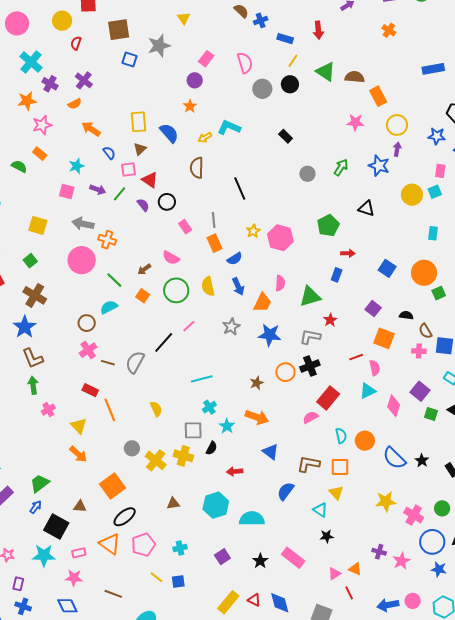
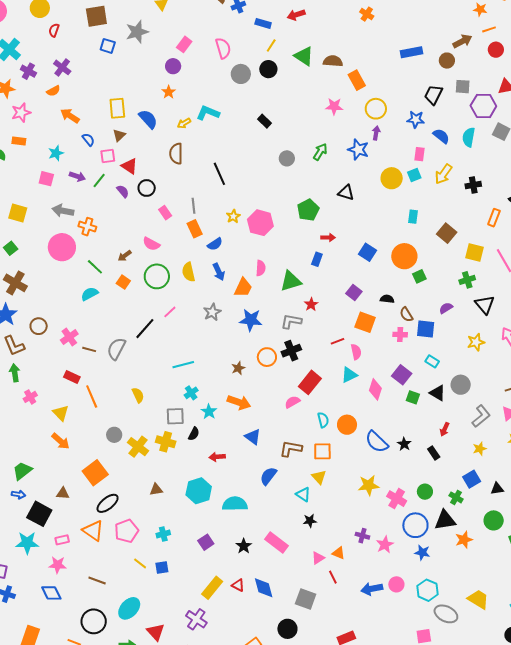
red arrow: (318, 30) -> (296, 15), turned 78
orange rectangle: (40, 154) -> (19, 141), turned -32
brown circle: (87, 323) -> (39, 326), moved
blue arrow: (36, 507) -> (18, 495), turned 64

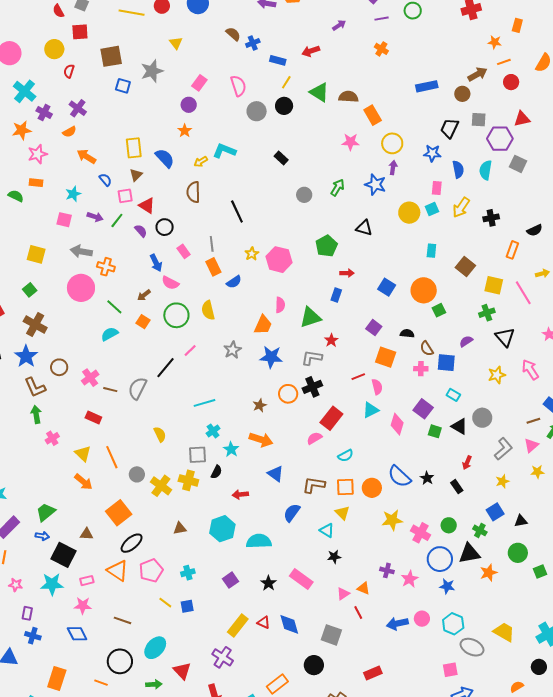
blue semicircle: (441, 136) -> (458, 169), turned 42
blue arrow: (219, 272) -> (156, 263), moved
orange line: (92, 397) -> (112, 457), moved
cyan semicircle: (323, 420) -> (345, 456), turned 77
orange circle: (347, 425) -> (372, 488), moved

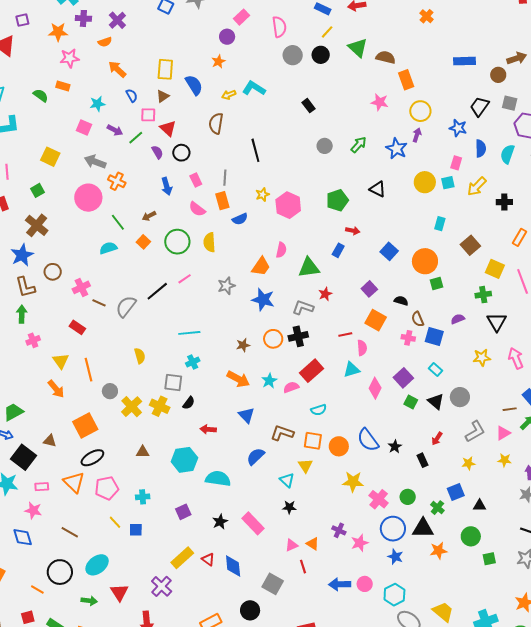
purple cross: (44, 112) -> (83, 18), turned -35
pink semicircle: (170, 283) -> (197, 209), moved
cyan star: (231, 449) -> (269, 381), moved

